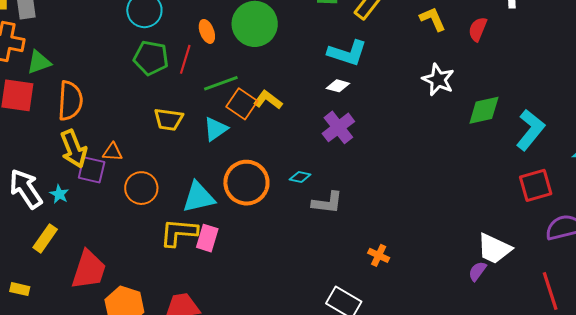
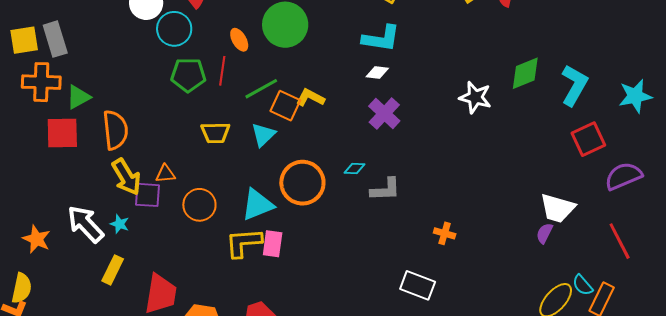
white star: (438, 80) -> (475, 97), moved

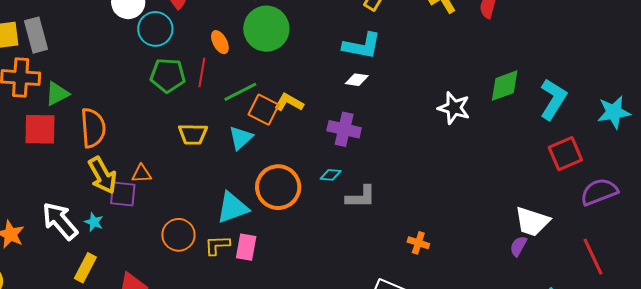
purple cross: (384, 113) -> (344, 129), moved, turned -32
orange circle: (199, 205) -> (178, 235), moved
yellow L-shape: (244, 243) -> (217, 245), size x0.7

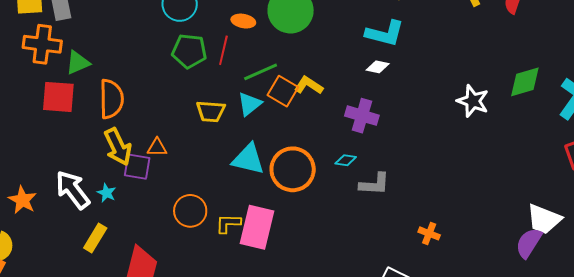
orange ellipse: (220, 42) -> (243, 21), turned -55
cyan triangle: (241, 138) -> (250, 104), moved
cyan triangle: (232, 208) -> (248, 159), moved, turned 30
purple semicircle: (518, 246) -> (529, 243), size x1.5
pink rectangle: (246, 247) -> (257, 227), size x1.6

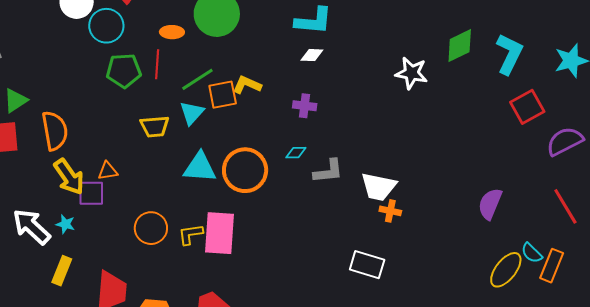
orange square: (283, 91) -> (223, 95), turned -32
purple cross: (362, 116) -> (305, 106), size x0.7
white trapezoid: (544, 219) -> (379, 187), moved

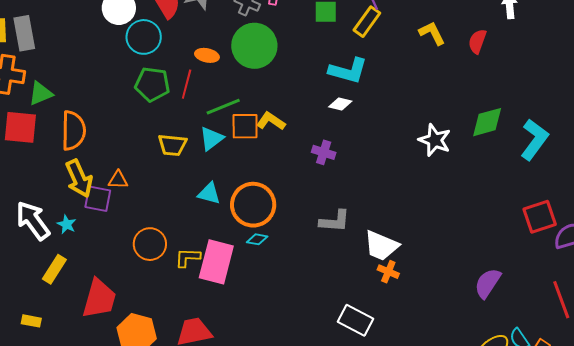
red square: (527, 107) -> (540, 217), moved
cyan diamond: (296, 153) -> (257, 239), moved
cyan triangle: (200, 167) -> (209, 194), size x0.7

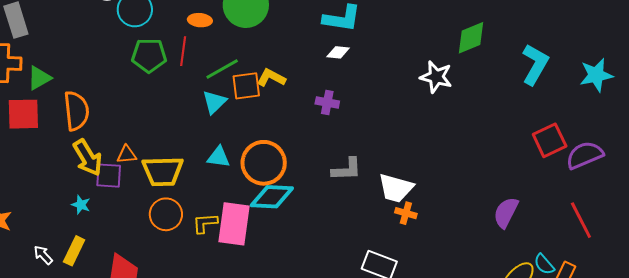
green diamond: (487, 122) -> (471, 38), moved
yellow trapezoid: (172, 145) -> (163, 171), moved, size x1.4
white arrow: (33, 220) -> (43, 255), moved, size x0.5
cyan diamond: (257, 239) -> (272, 197), size x2.0

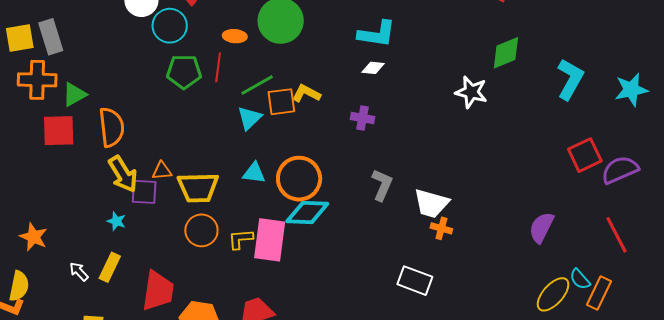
gray L-shape: (347, 169) -> (382, 185), turned -64

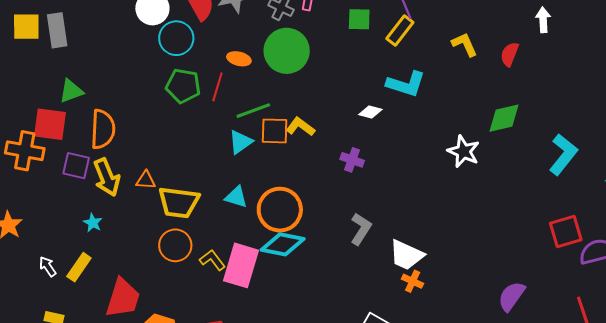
cyan L-shape: (377, 34) -> (406, 84), moved
orange cross: (37, 80) -> (25, 151), moved
purple square: (144, 192) -> (76, 166), moved
yellow L-shape: (241, 239) -> (213, 260), turned 48

